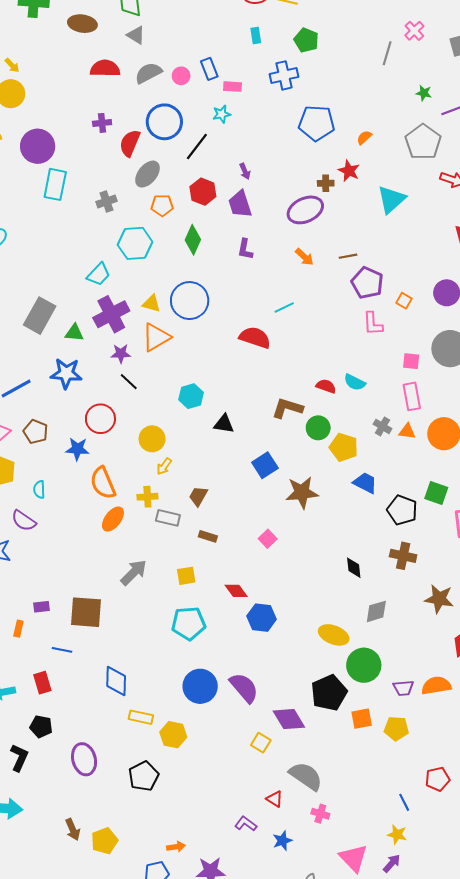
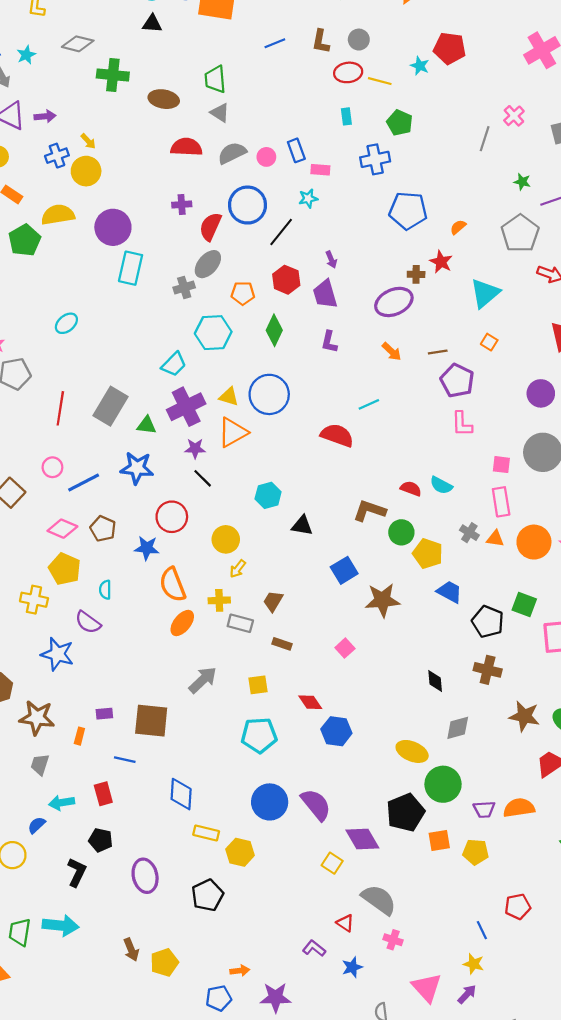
gray ellipse: (147, 174) -> (208, 264), moved
orange square: (404, 301) -> (489, 342), moved

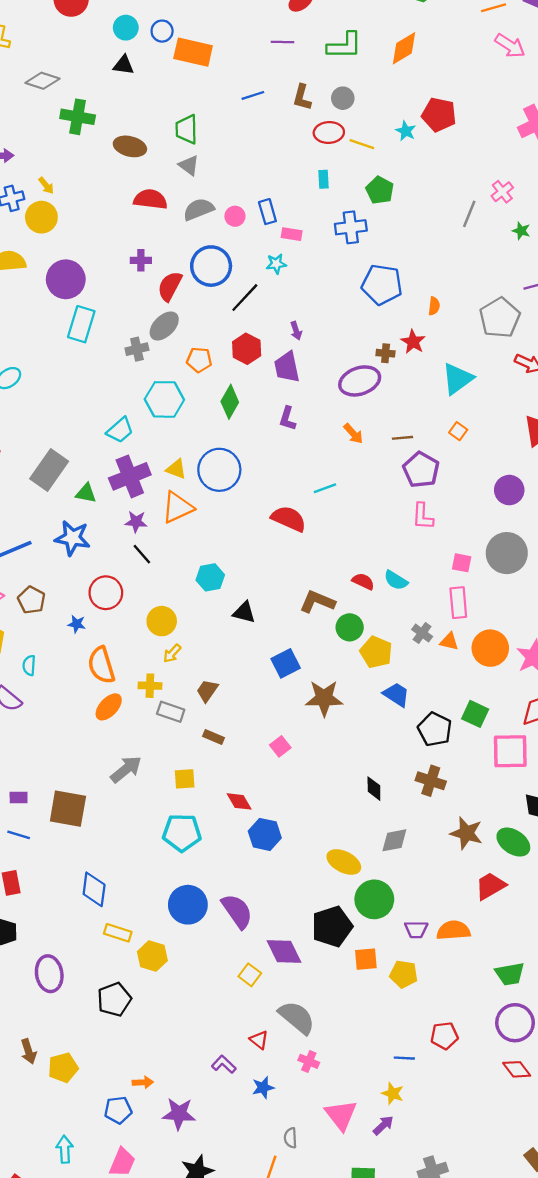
green star: (522, 182) -> (521, 231), moved
orange semicircle: (458, 227) -> (434, 306), turned 133
blue star: (147, 548) -> (77, 624), size x0.7
blue line: (125, 760) -> (19, 835), moved
blue line: (482, 930) -> (404, 1058), turned -66

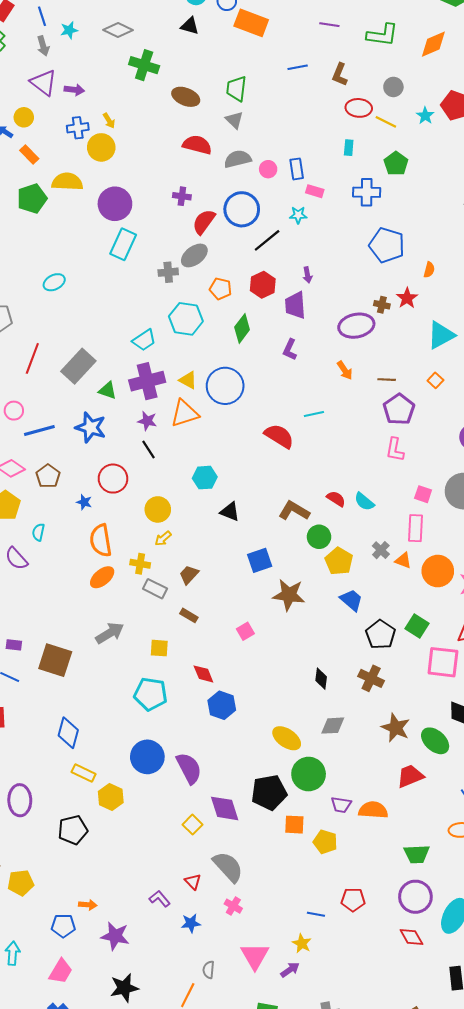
gray circle: (343, 98) -> (393, 87), moved

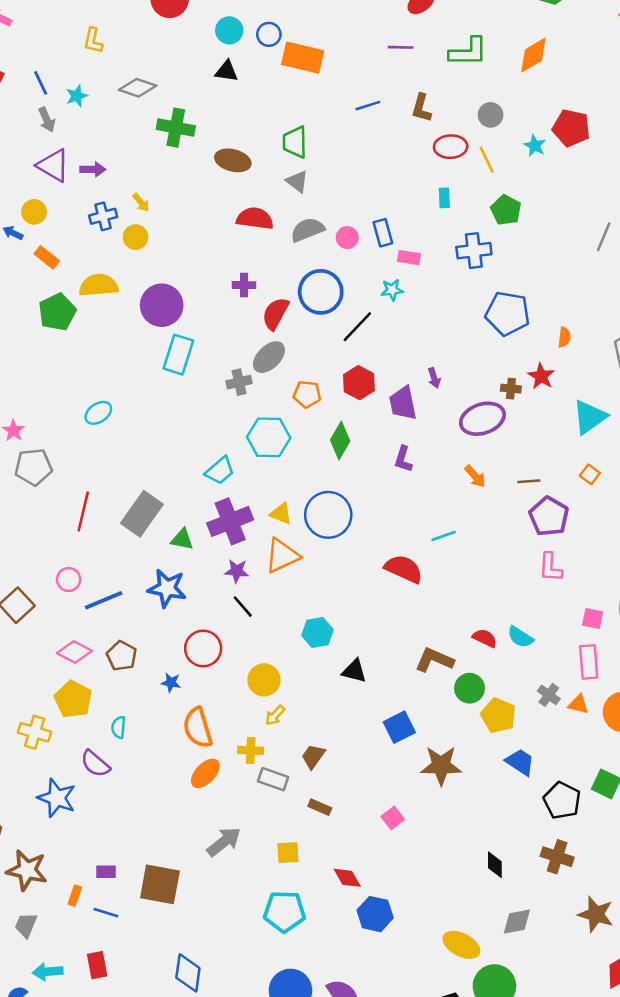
yellow line: (386, 122) -> (487, 160), turned 45
yellow circle: (101, 147) -> (136, 237), size x0.7
purple arrow: (307, 275) -> (434, 378), moved

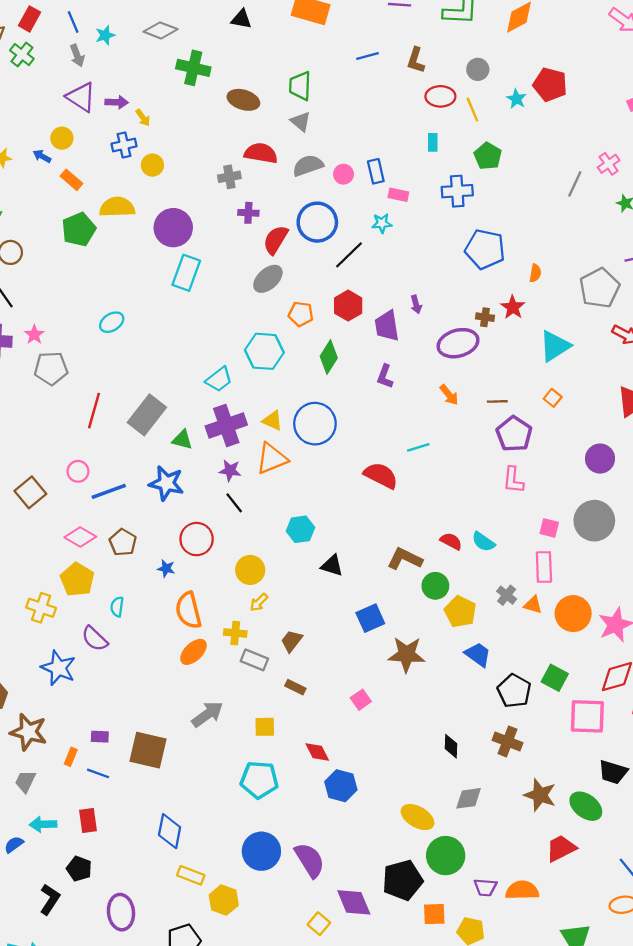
yellow arrow: (141, 202) -> (143, 118), moved
gray cross: (239, 382) -> (229, 177), moved

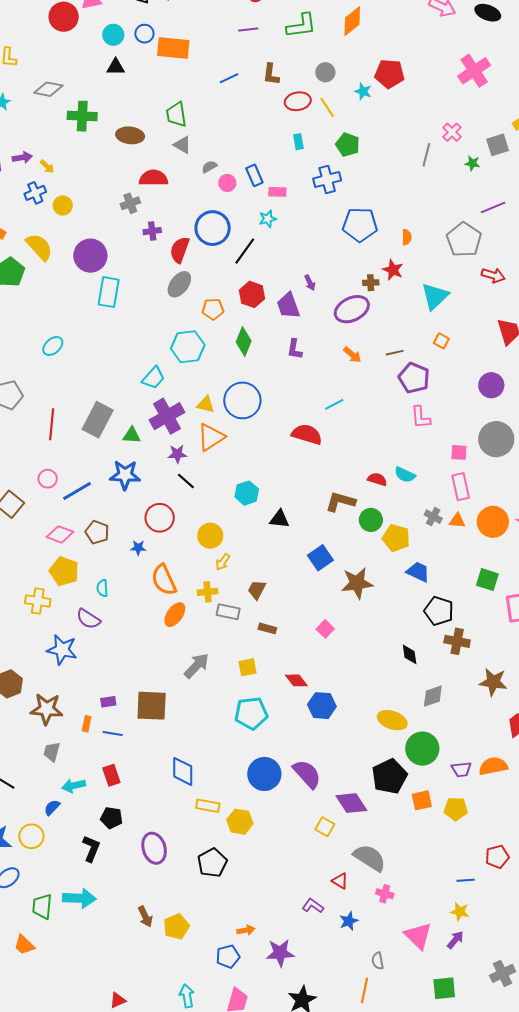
gray semicircle: (308, 165) -> (209, 167), moved, size x0.6
yellow semicircle: (117, 207) -> (39, 247), turned 60
black pentagon: (514, 691) -> (439, 611), moved

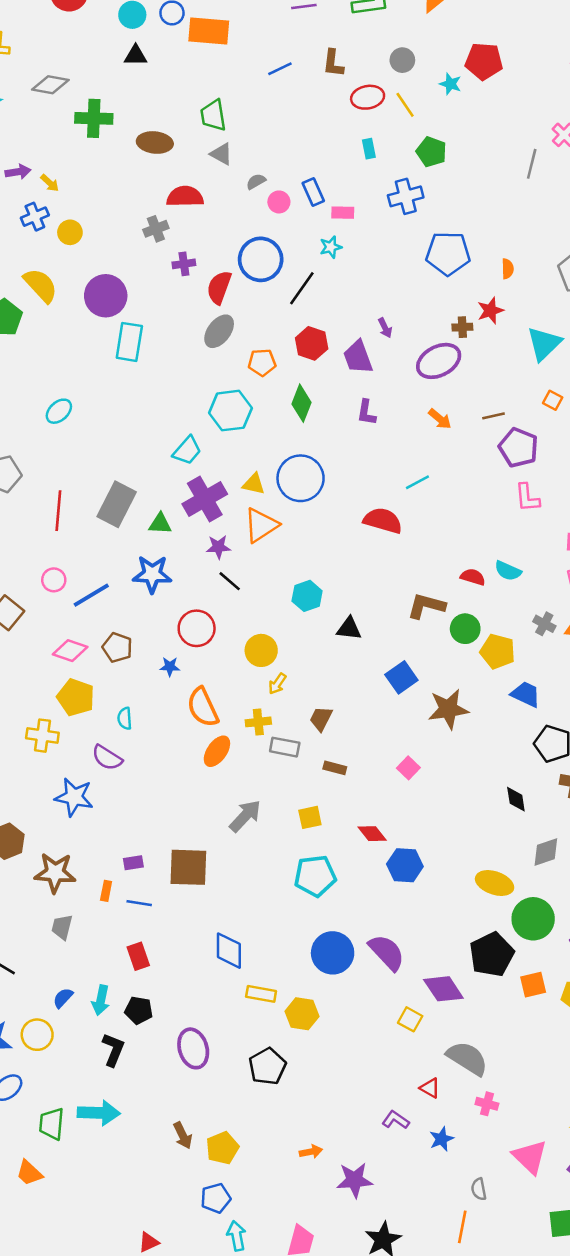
red star: (393, 270) -> (490, 311), turned 30
cyan arrow: (74, 786) -> (101, 1000), moved, turned -65
blue pentagon: (228, 956) -> (216, 1198), moved

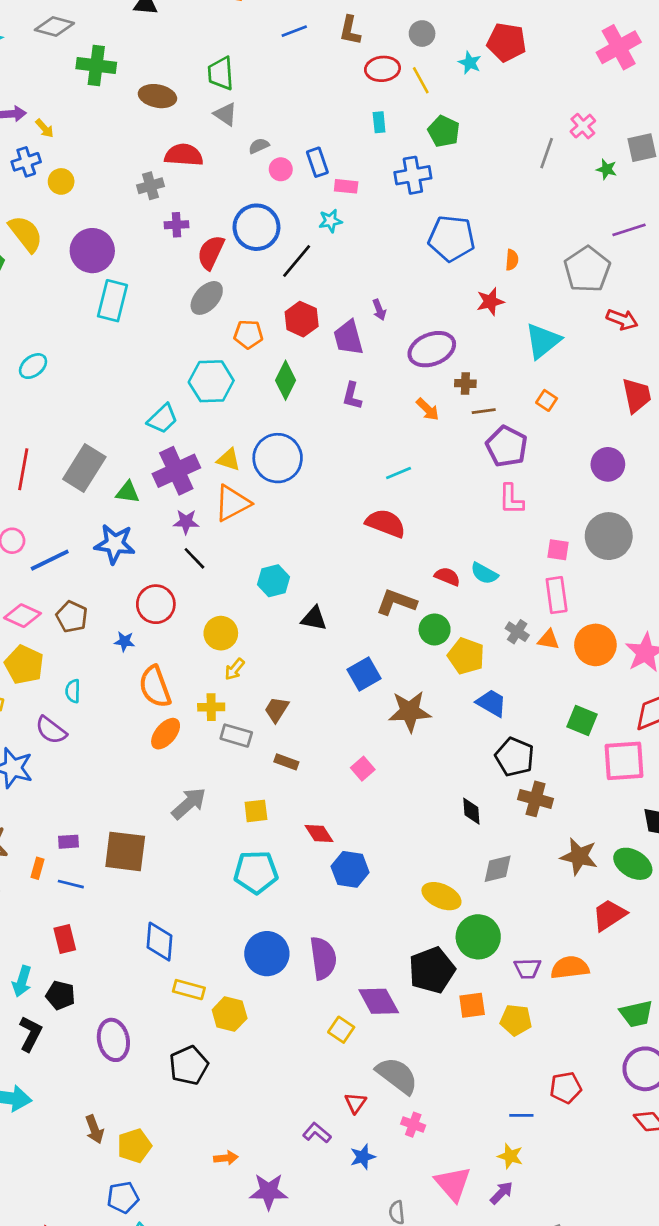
brown cross: (462, 327) -> (465, 383), moved
red semicircle: (383, 521) -> (386, 523), moved
purple semicircle: (387, 952) -> (323, 958), turned 30
red triangle: (430, 1088) -> (355, 1103), turned 30

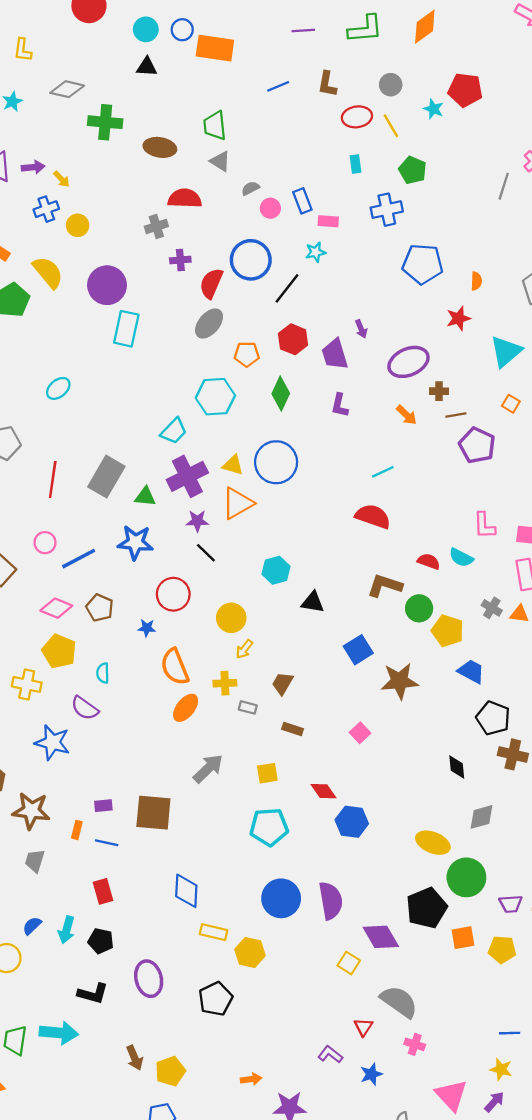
pink L-shape: (511, 499) -> (484, 525), moved
gray rectangle: (236, 736) -> (248, 707), size x0.7
black L-shape: (30, 1034) -> (93, 994), moved, turned 80

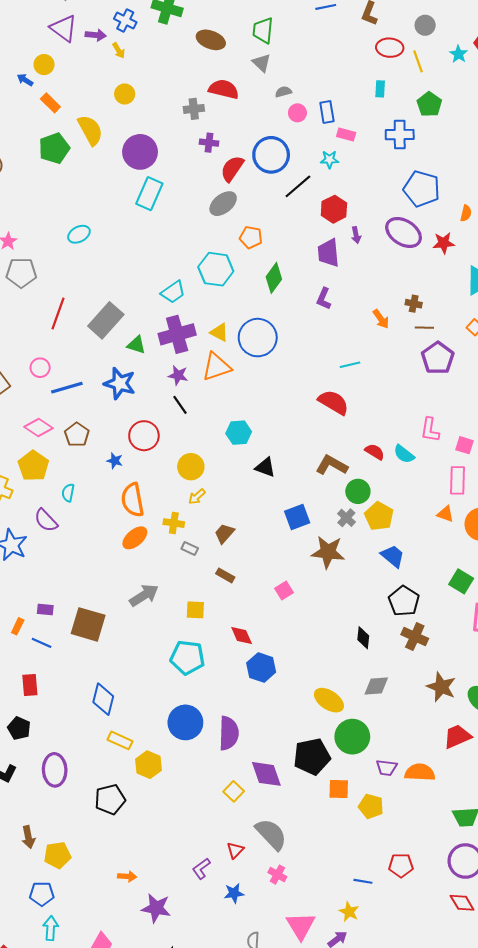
blue cross: (46, 209) -> (125, 21), moved, turned 35
red hexagon: (293, 339) -> (334, 209), moved
purple ellipse: (408, 362) -> (404, 232), moved, turned 44
gray cross: (492, 608) -> (346, 518), moved
purple L-shape: (330, 1054) -> (201, 869), turned -85

